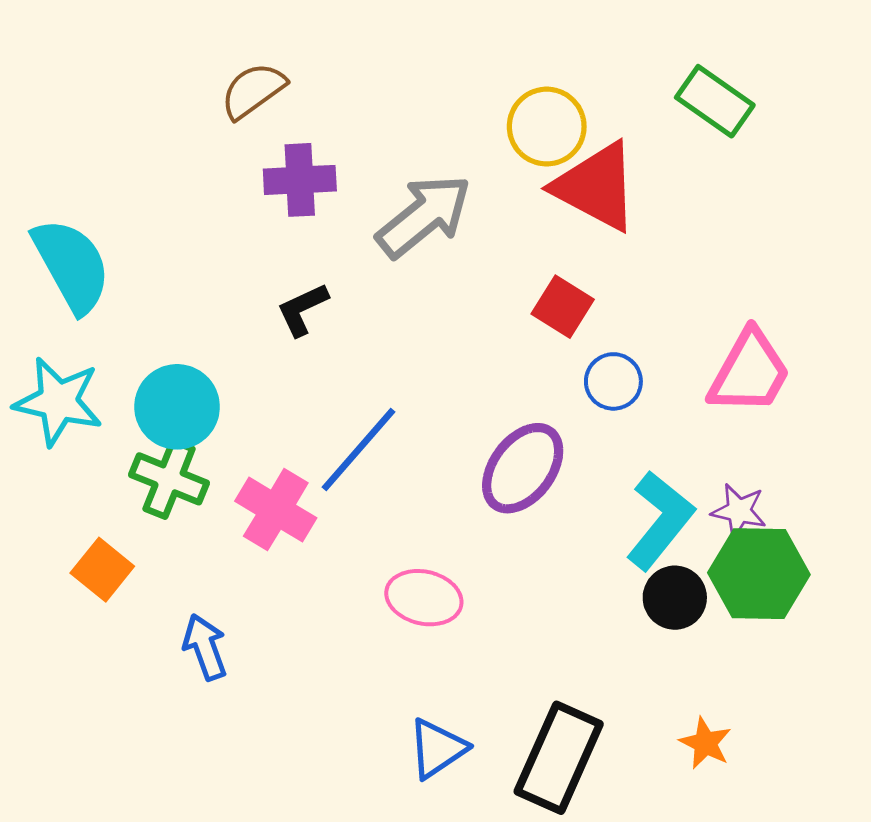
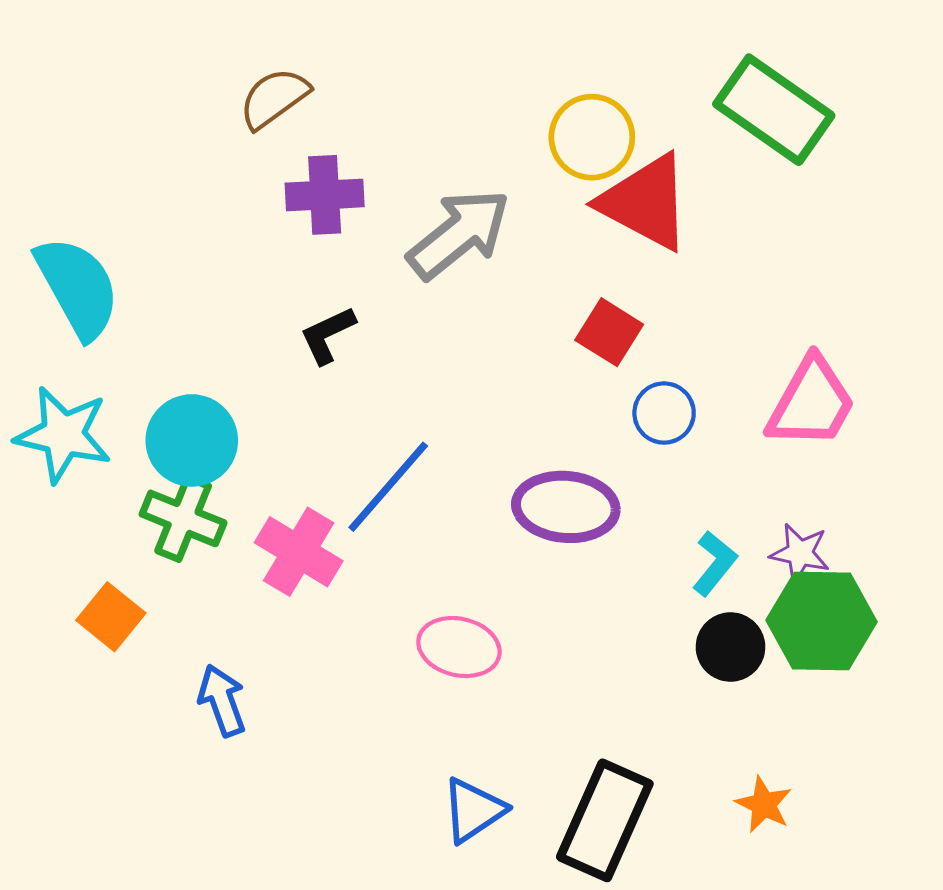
green rectangle: (715, 101) -> (774, 110), size x1.4
purple ellipse: (523, 468) -> (566, 507), turned 58
cyan L-shape: (660, 520) -> (715, 563), size x0.6

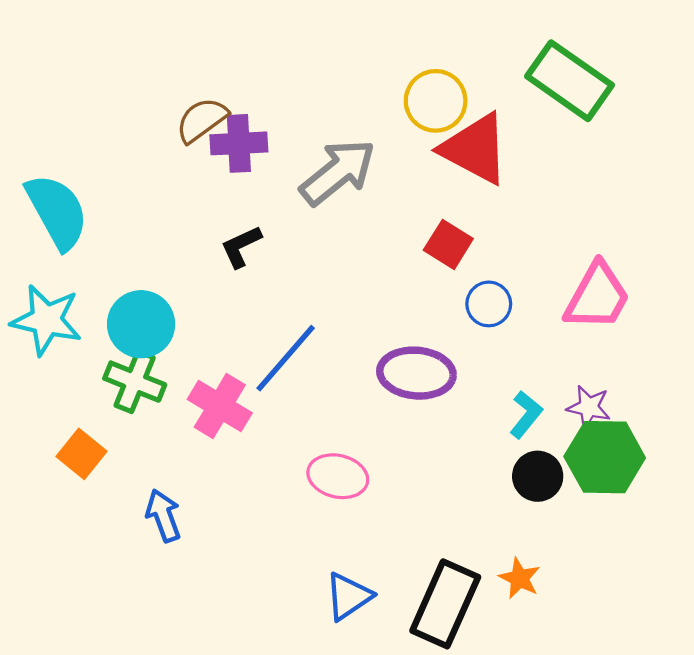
brown semicircle: (274, 98) -> (202, 120), moved
orange star: (764, 804) -> (520, 578), moved

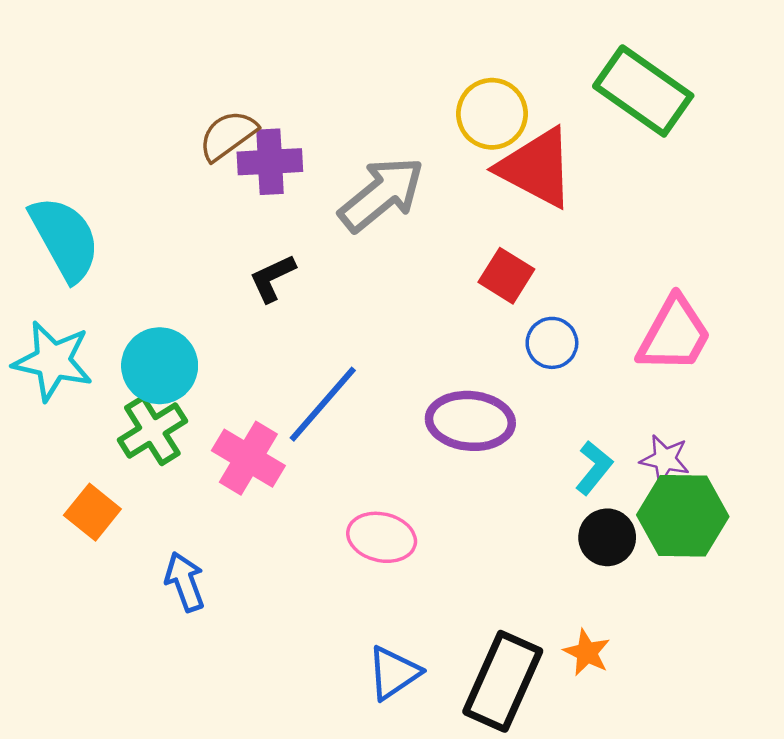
green cross: (135, 382) -> (152, 431), turned 36

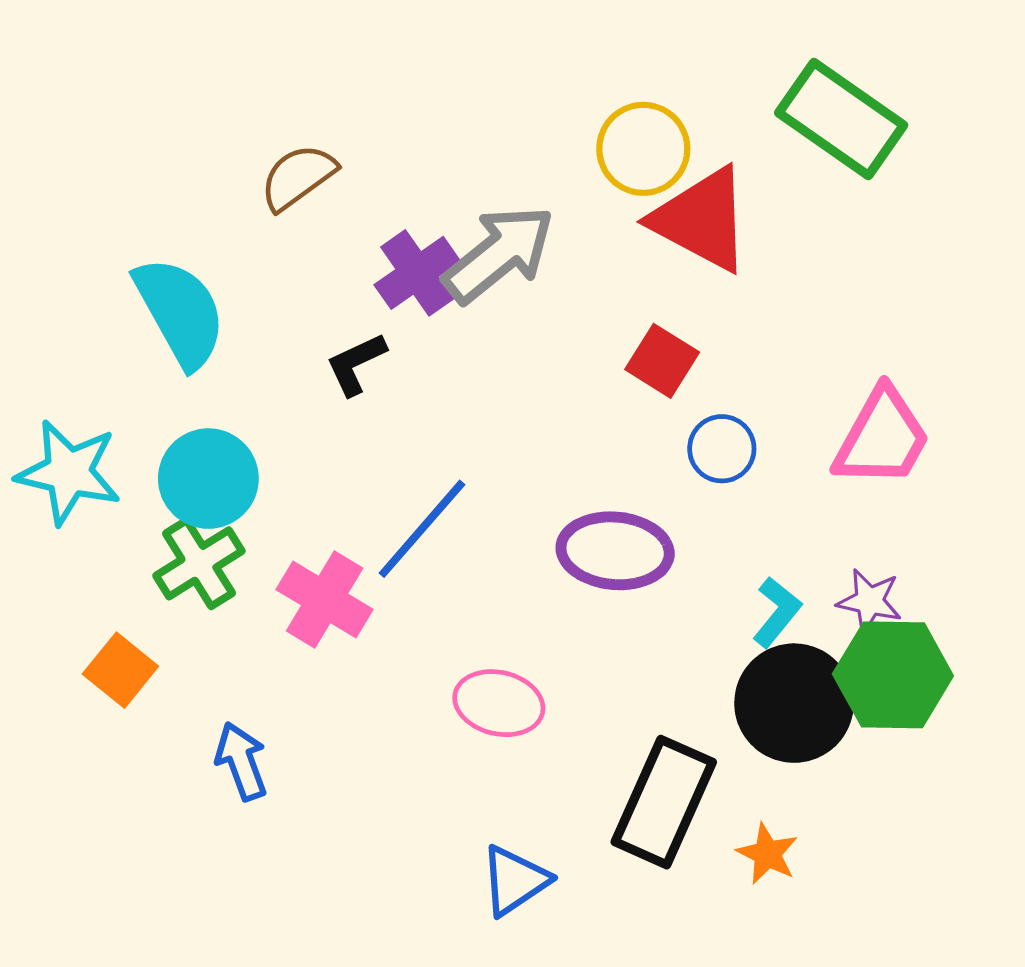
purple cross: (270, 162) -> (417, 273), moved, turned -32
cyan semicircle: (65, 239) -> (180, 312), moved
black circle: (607, 537) -> (794, 703), size x1.6
black rectangle: (503, 681) -> (664, 802), moved

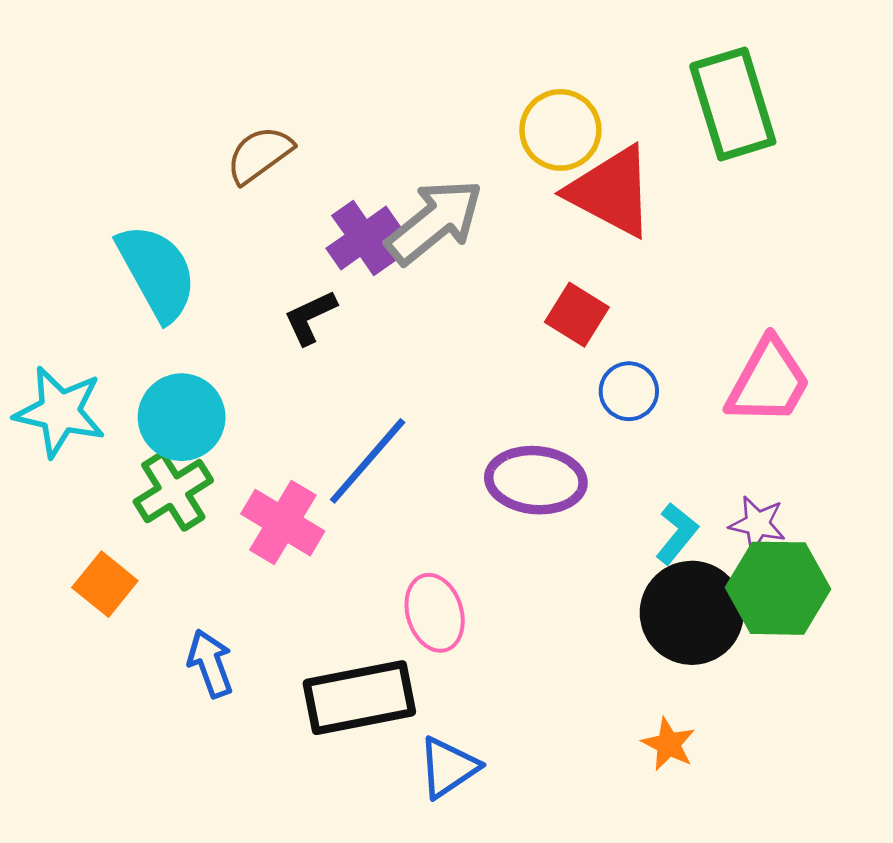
green rectangle: (841, 119) -> (733, 104), turned 38
pink ellipse: (499, 703) -> (435, 613), turned 60
black rectangle: (664, 802) -> (359, 698), moved, turned 55

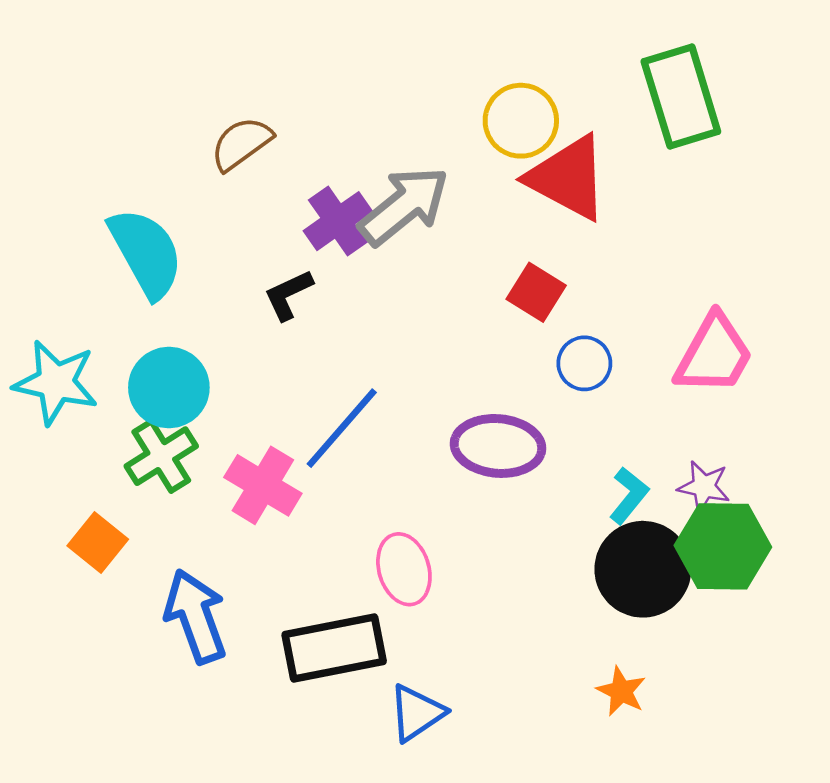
blue arrow: (210, 663) -> (196, 616), size x1.5

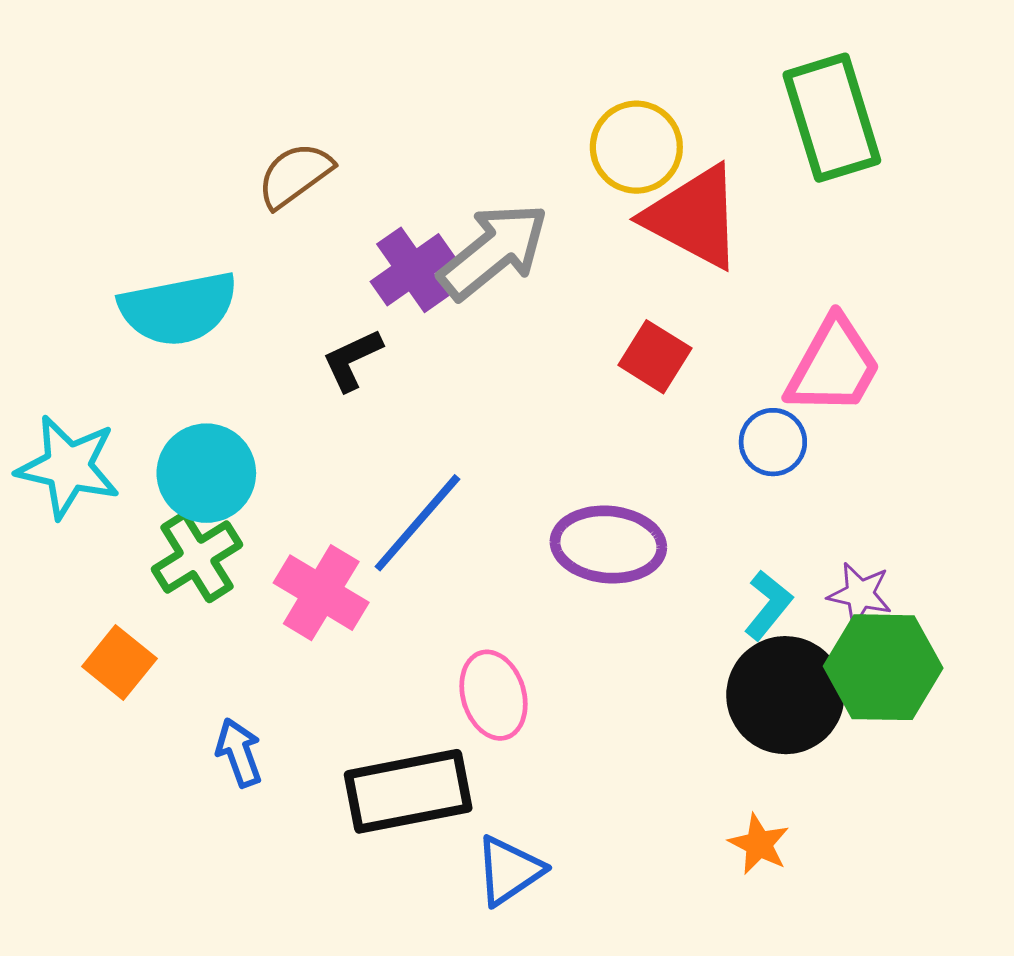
cyan semicircle: (146, 253) -> (178, 309), turned 108
pink trapezoid: (714, 354) -> (833, 366), moved
blue circle: (584, 363) -> (773, 442), moved
blue arrow: (196, 616) -> (239, 753), size x0.6

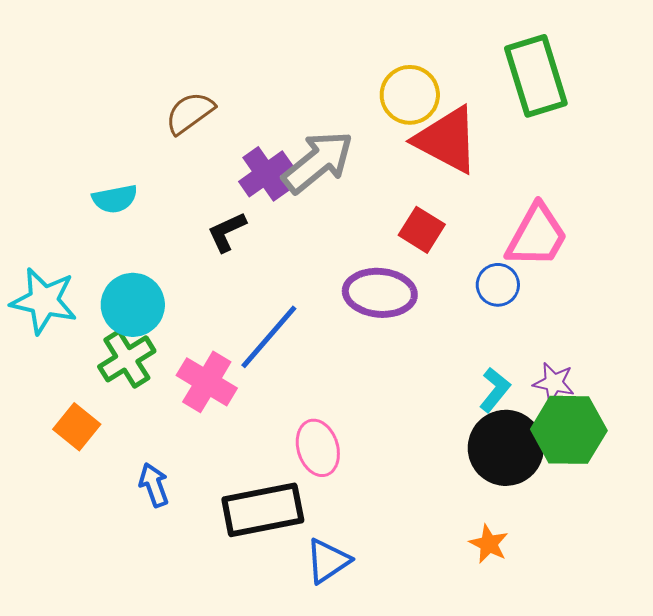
cyan semicircle: (178, 309) -> (115, 199), size x0.6
purple ellipse: (608, 545) -> (380, 293), moved

